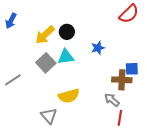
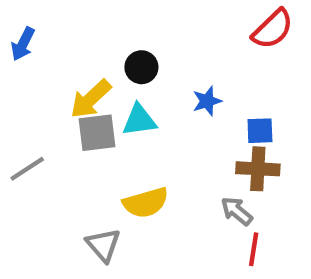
yellow arrow: (45, 35) -> (91, 99), moved
gray square: (46, 63) -> (97, 133), turned 36
blue square: (132, 69) -> (260, 131), moved

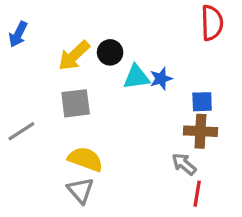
red semicircle: (273, 29) -> (212, 23), turned -48
yellow arrow: (91, 99) -> (74, 56), moved
cyan triangle: (139, 120) -> (136, 77), moved
yellow semicircle: (146, 203) -> (85, 159), moved, turned -144

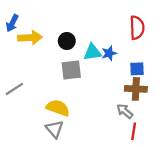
red semicircle: (212, 23) -> (137, 28), moved
black circle: (110, 52) -> (67, 41), moved
yellow arrow: (74, 56) -> (30, 38), moved, turned -140
gray square: (76, 103) -> (71, 70), moved

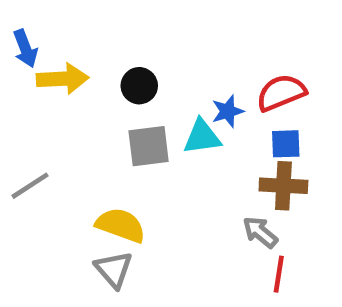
blue arrow: (12, 23) -> (25, 48), turned -48
red semicircle: (137, 28) -> (281, 93), moved, turned -110
cyan triangle: (92, 52) -> (202, 137), moved

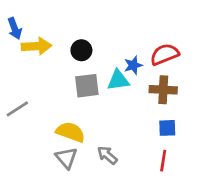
blue square: (286, 144) -> (167, 128), moved
brown cross: (283, 186) -> (163, 90), moved
gray arrow: (260, 232) -> (107, 155), moved

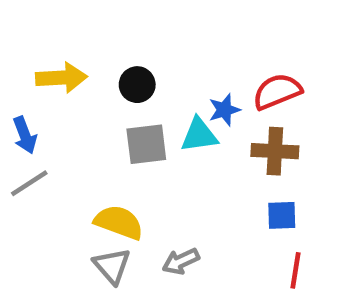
blue arrow: (15, 28) -> (25, 135), moved
gray arrow: (107, 155) -> (181, 261), turned -65
red line: (163, 161) -> (296, 270), moved

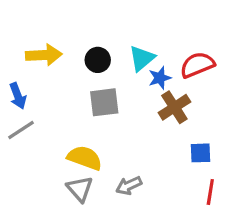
cyan triangle: (199, 135) -> (142, 58), moved, turned -32
brown cross: (275, 151) -> (174, 107), moved, turned -36

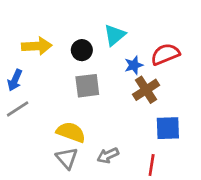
cyan triangle: (142, 58) -> (115, 35), moved
blue arrow: (18, 96) -> (15, 80), turned 45
blue square: (201, 153) -> (168, 128), size x1.4
red line: (210, 192) -> (152, 165), moved

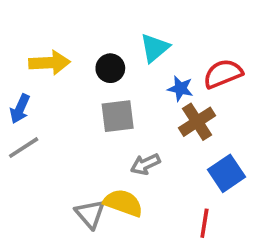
blue star: (134, 65) -> (180, 88), turned 30
blue square: (168, 128) -> (227, 173), turned -32
yellow semicircle: (71, 132) -> (123, 203), moved
gray arrow: (108, 155) -> (145, 164), moved

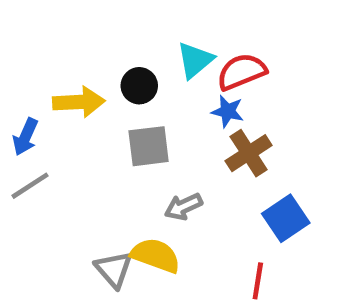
yellow arrow: (49, 63) -> (79, 102), moved
red semicircle: (223, 74) -> (242, 72), moved

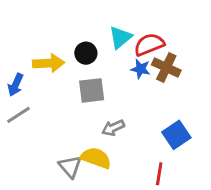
brown cross: (249, 153) -> (166, 67), moved, turned -32

